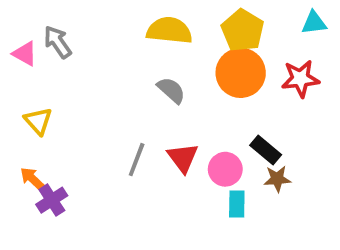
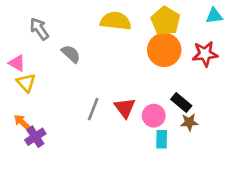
pink triangle: (25, 54) -> (17, 63), moved
gray semicircle: (171, 90) -> (71, 54), moved

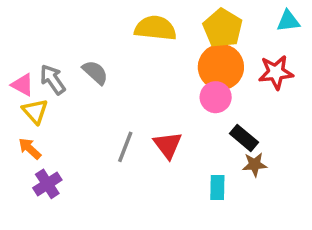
gray arrow: (39, 29) -> (53, 79), moved
pink circle: (154, 116) -> (216, 97), moved
orange arrow: (22, 122) -> (30, 149), moved

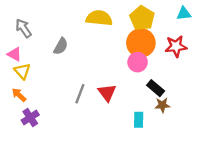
gray semicircle: (95, 72) -> (61, 46), turned 78
gray arrow: (53, 79) -> (23, 28), moved

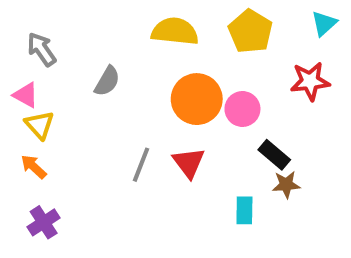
cyan triangle: (184, 14) -> (324, 23), turned -35
orange circle: (141, 43) -> (197, 99), moved
purple cross: (30, 117) -> (44, 222), moved

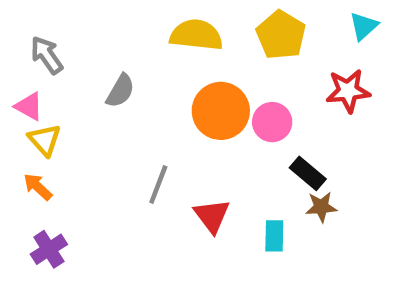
red triangle: (189, 163) -> (212, 216), moved

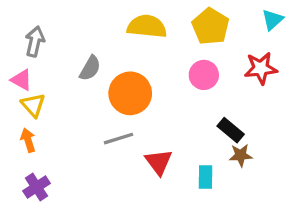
gray arrow: (47, 55) -> (35, 41), turned 48
orange circle: (221, 111) -> (130, 93), moved
pink circle: (272, 122) -> (204, 75), moved
gray line: (158, 185) -> (118, 139), turned 52
orange arrow: (38, 187) -> (28, 140), turned 30

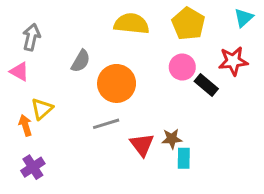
yellow triangle: (33, 105) -> (42, 109), moved, turned 30
black rectangle: (231, 130) -> (206, 85), moved
brown star: (241, 155) -> (172, 139), moved

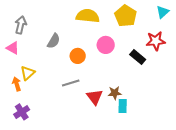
pink circle: (182, 67) -> (106, 45), moved
orange circle: (117, 83) -> (78, 56), size x0.6

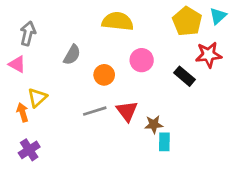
yellow pentagon: (126, 16) -> (187, 21), moved
red triangle: (95, 97) -> (127, 111), moved

